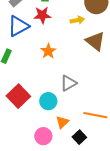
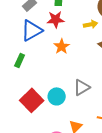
orange star: (48, 51) -> (62, 46), moved
cyan circle: (48, 101) -> (57, 96), moved

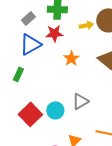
yellow arrow: (91, 24) -> (86, 25), moved
orange star: (62, 46) -> (71, 58), moved

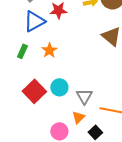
orange star: (71, 58) -> (49, 50), moved
gray triangle: (80, 101) -> (84, 96), moved, turned -30

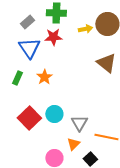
blue triangle: (34, 21) -> (29, 48), turned -35

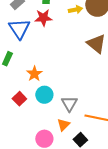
orange star: (44, 77) -> (34, 74), moved
red square: (29, 118) -> (19, 99), size x0.6

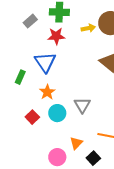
blue triangle: (19, 29) -> (45, 62), moved
gray triangle: (69, 104) -> (82, 105), moved

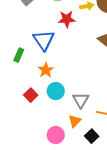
red star: (56, 36) -> (67, 19), moved
gray triangle: (82, 105) -> (81, 100), moved

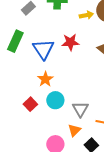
red star: (67, 19) -> (70, 42), moved
green rectangle: (19, 55) -> (15, 41), moved, size x1.5

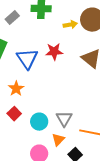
orange star: (45, 79) -> (16, 89), moved
cyan circle: (55, 100) -> (39, 122), moved

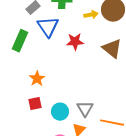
blue triangle: (27, 59) -> (48, 27), moved
red square: (14, 114) -> (35, 104), turned 32

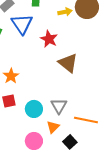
red star: (75, 42) -> (49, 39), turned 30
brown triangle: (112, 49) -> (68, 63), moved

